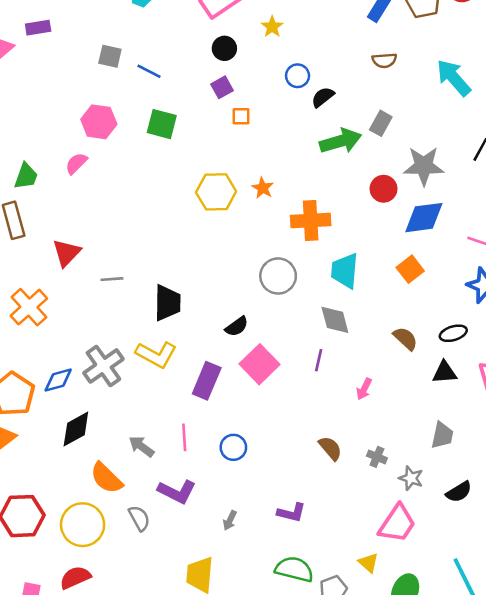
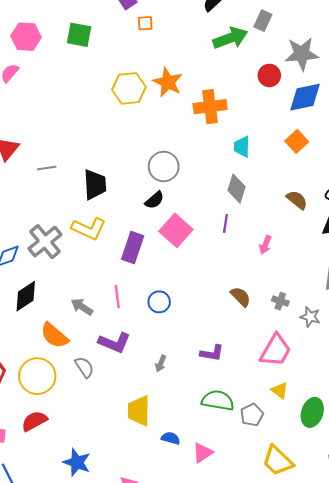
orange star: (263, 188) -> (168, 82), size x1.6
cyan trapezoid: (345, 271) -> (242, 147), size x0.7
gray circle: (278, 276) -> (164, 167), moved
gray diamond: (335, 320) -> (237, 189), turned 36
pink trapezoid: (397, 524) -> (276, 350), moved

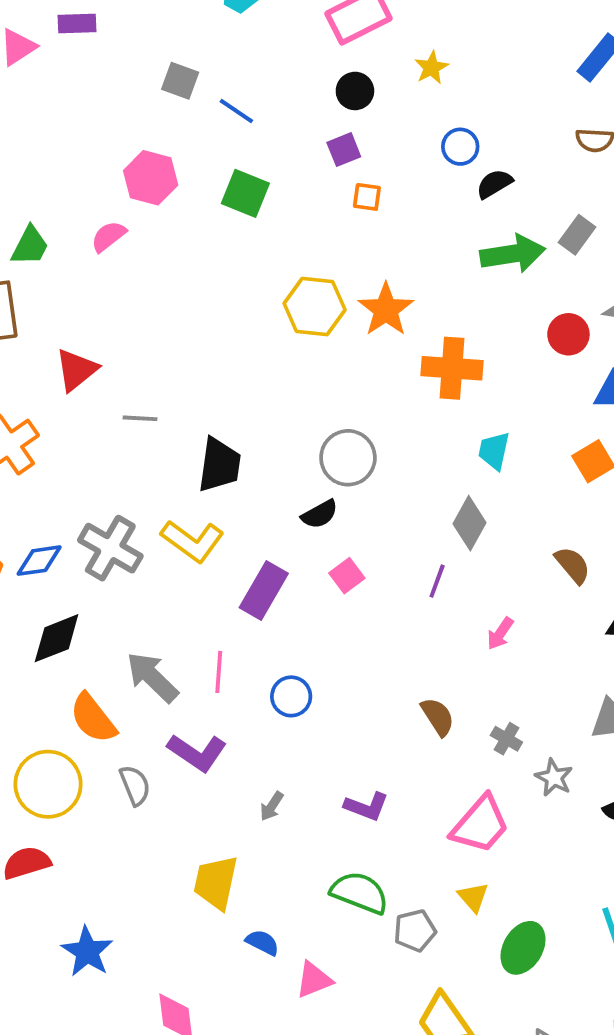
pink square: (176, 230) -> (347, 576), size x0.6
gray cross: (45, 242) -> (110, 548), turned -32
gray arrow: (82, 307) -> (152, 677), size x1.4

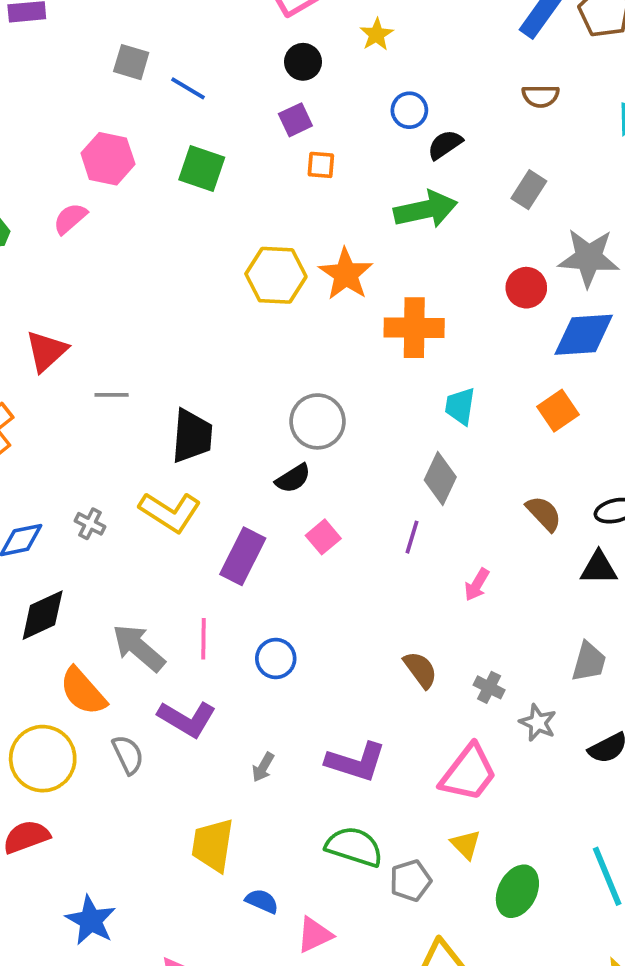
green arrow: (513, 254) -> (426, 209), moved
gray cross: (110, 548) -> (90, 524), size x0.5
purple L-shape: (366, 806) -> (356, 762), size x1.4

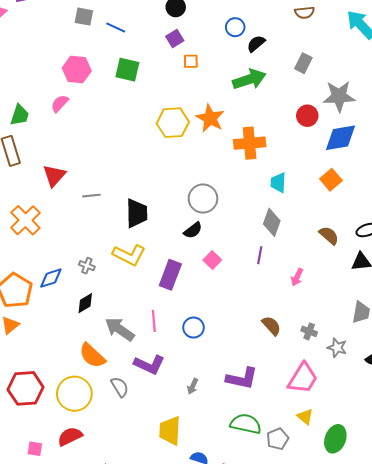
black diamond: (43, 615) -> (85, 303), moved, size x0.7

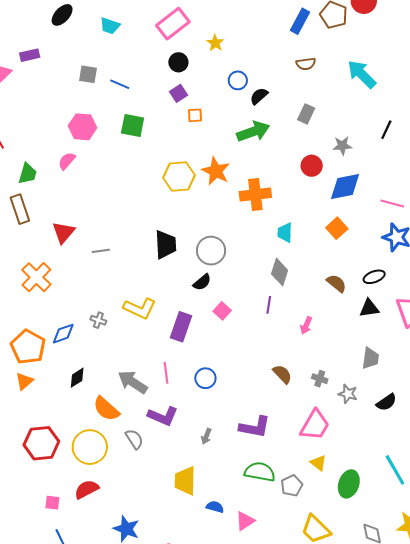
gray star: (339, 96) -> (342, 146), size x0.6
black trapezoid: (137, 213) -> (166, 245), moved
black diamond: (85, 303) -> (77, 378), moved

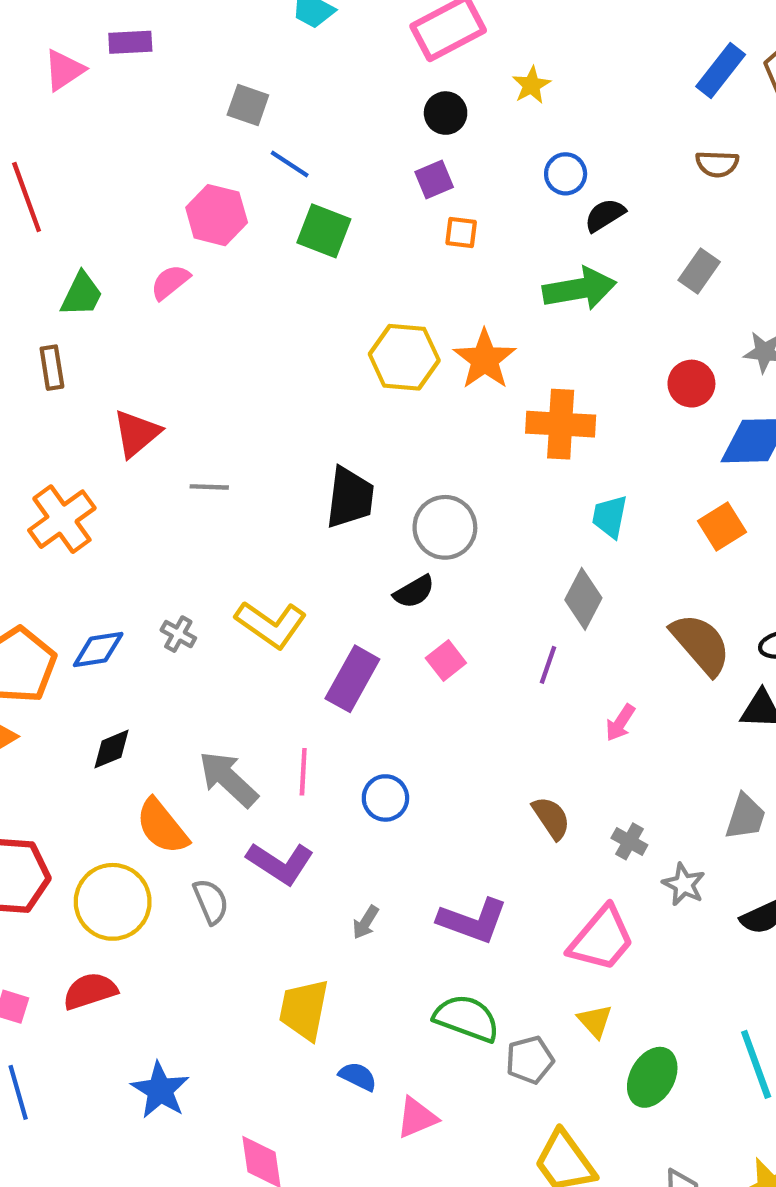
blue line: (120, 84) -> (290, 164), moved
brown rectangle: (20, 209) -> (52, 368), size x0.7
brown semicircle: (336, 283) -> (701, 644), size x1.5

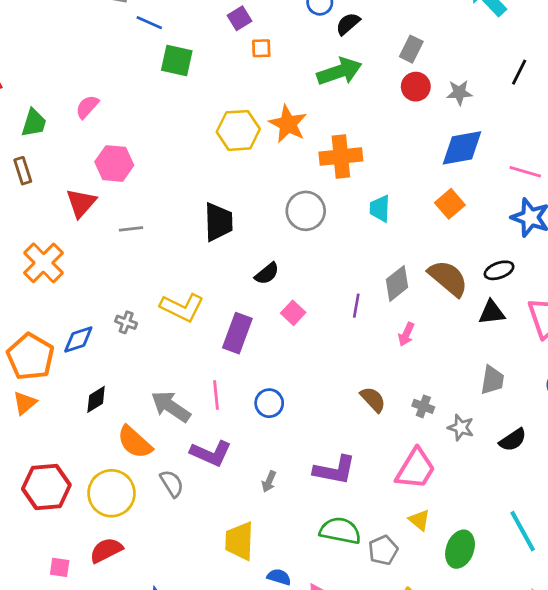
pink hexagon: (217, 215) -> (114, 164), moved
red circle: (691, 384) -> (416, 87), moved
gray circle: (445, 527) -> (306, 211), moved
gray diamond: (583, 599) -> (397, 283), moved, turned 33

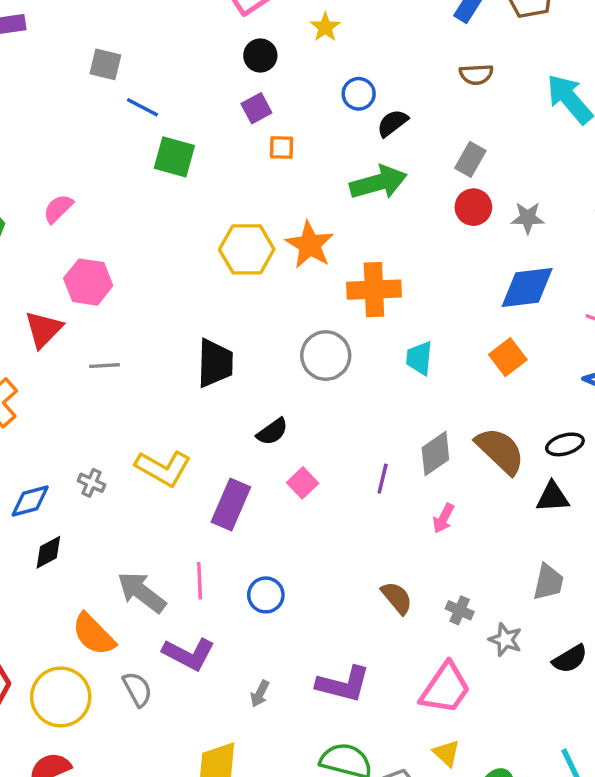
black diamond: (96, 399) -> (48, 552), moved

